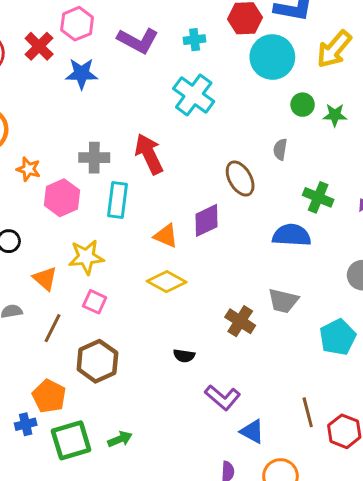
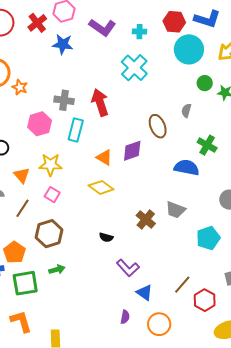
orange star: (28, 169) -> (20, 87), moved
brown line: (308, 412) -> (182, 285), turned 48
green arrow: (120, 439) -> (57, 269), moved

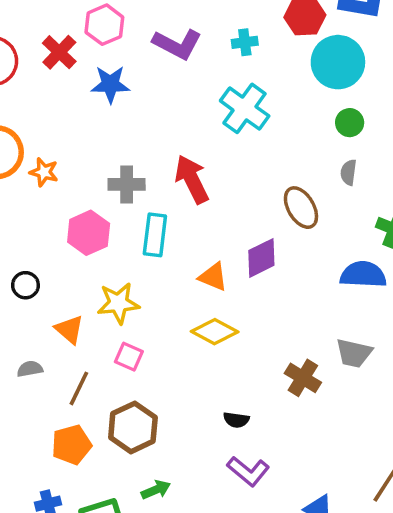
green circle: (205, 83) -> (350, 123), moved
orange pentagon: (14, 252) -> (72, 445), moved, turned 30
purple L-shape: (128, 268) -> (248, 471), moved

